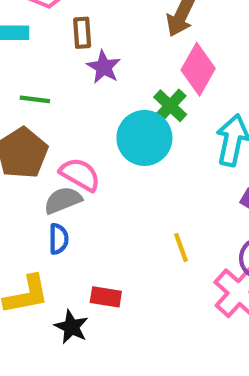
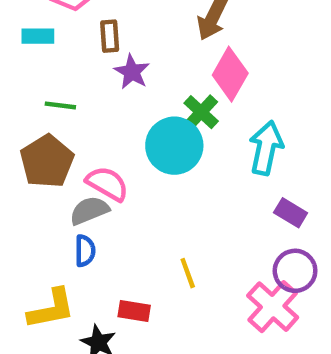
yellow line: (181, 247) -> (188, 273), moved

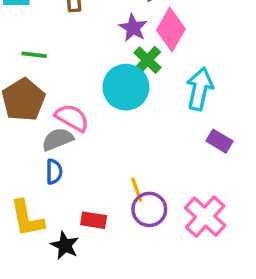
purple star: (132, 72) -> (133, 28), moved
purple circle: (295, 271) -> (149, 209), moved
yellow L-shape: (51, 309) -> (27, 218), turned 90

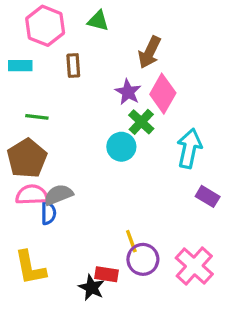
cyan circle: (126, 87) -> (121, 147), size x0.7
pink semicircle: (72, 118) -> (32, 195), moved, turned -32
blue semicircle: (54, 172) -> (48, 213), moved
red rectangle: (94, 220) -> (106, 274), moved
black star: (65, 245) -> (92, 288), moved

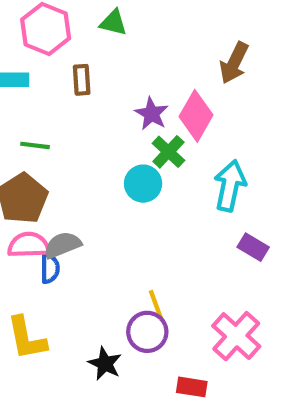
brown arrow: (150, 52) -> (234, 63), moved
purple circle: (143, 259) -> (147, 332), moved
red rectangle: (106, 274) -> (192, 387), moved

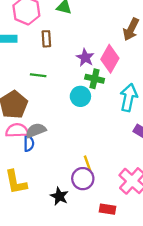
green line: (35, 145) -> (38, 75), moved
green cross: (168, 152) -> (95, 79), turned -30

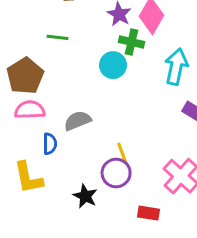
gray semicircle: (36, 130) -> (78, 121), moved
blue semicircle: (29, 143) -> (50, 144), moved

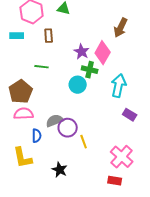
purple circle: (116, 173) -> (68, 128), moved
red rectangle: (148, 213) -> (115, 181), moved

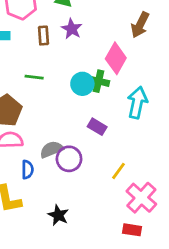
purple star: (82, 52) -> (72, 29), moved
cyan circle: (78, 85) -> (82, 84), moved
purple rectangle: (130, 115) -> (97, 127), moved
yellow line: (84, 142) -> (119, 171), moved, turned 56

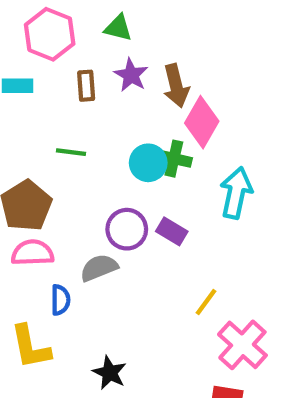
brown arrow: (140, 25) -> (176, 86), moved, turned -40
purple circle: (69, 159) -> (127, 229), moved

